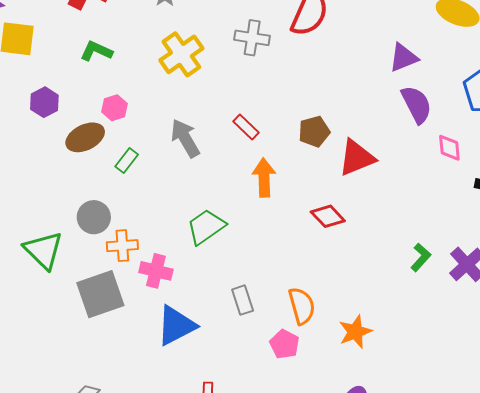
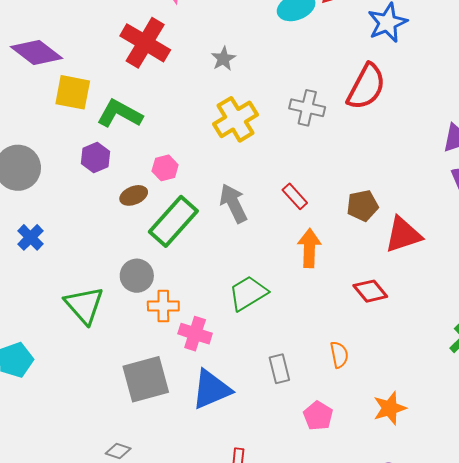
green L-shape: (96, 51) -> (120, 114), moved, size x1.4
brown ellipse: (85, 137) -> (134, 195), size x0.7
green rectangle: (127, 160) -> (173, 221), size x2.0
gray square: (100, 294) -> (146, 379), moved
orange semicircle: (302, 306) -> (339, 355), moved, size x0.7

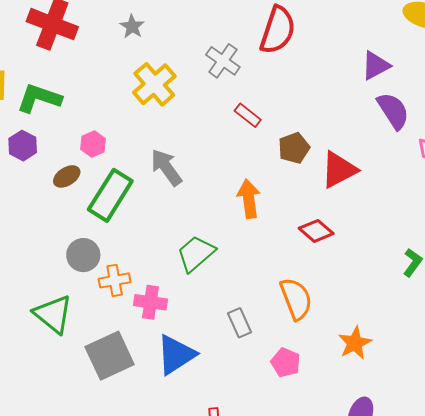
gray cross: (307, 108) -> (223, 61), turned 32
red rectangle: (295, 196) -> (248, 115), moved
green triangle: (84, 305) -> (53, 314), moved
orange semicircle: (339, 355) -> (296, 299), size x1.6

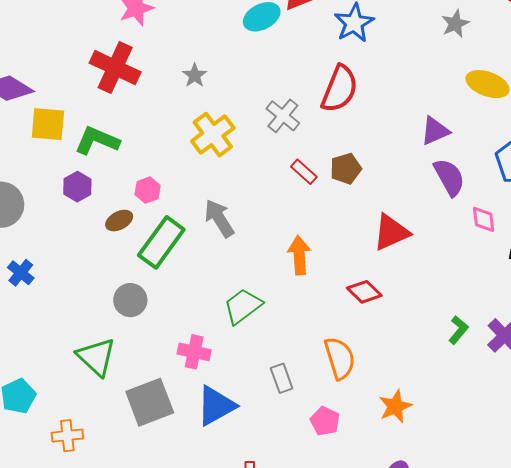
brown pentagon: (294, 148) -> (346, 169), moved
orange cross: (115, 280) -> (67, 436), moved

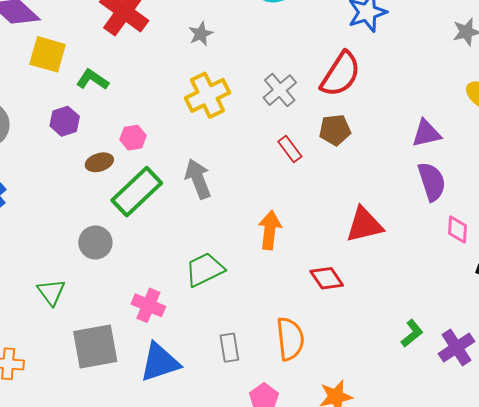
green L-shape: (97, 141) -> (93, 80), size x0.7
brown pentagon: (346, 169) -> (335, 130), moved
green triangle: (96, 357) -> (51, 292), size x0.7

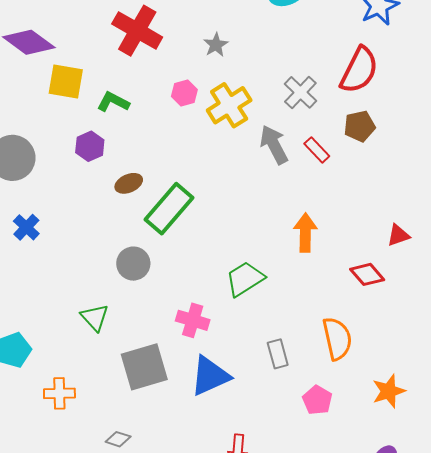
pink hexagon: (133, 138) -> (184, 93), moved
gray arrow: (198, 179) -> (274, 145), moved
red triangle: (364, 225) -> (398, 235), moved, size x0.6

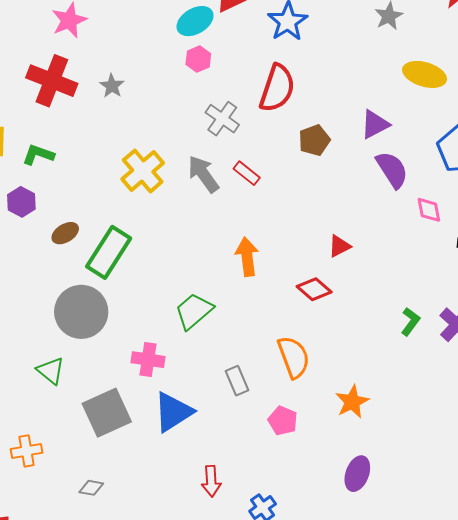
gray star: (216, 45) -> (112, 86), moved
pink hexagon: (184, 93) -> (198, 59), moved
yellow cross: (229, 105) -> (143, 171), moved
brown pentagon: (359, 126) -> (314, 140), moved
gray circle: (133, 264) -> (81, 312), size x1.6

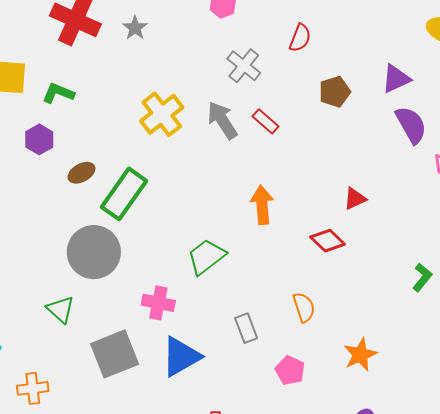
red semicircle: (277, 88) -> (300, 38), size x0.6
orange semicircle: (294, 357) -> (304, 307), size x0.7

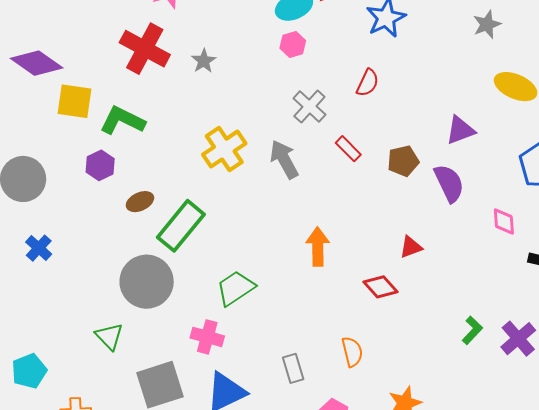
brown pentagon: (335, 92) -> (403, 161), moved
green L-shape: (58, 93) -> (122, 121), size x1.4
red rectangle: (266, 121) -> (348, 149), moved
purple semicircle: (411, 125) -> (449, 183), moved
green trapezoid: (206, 257) -> (236, 288), moved

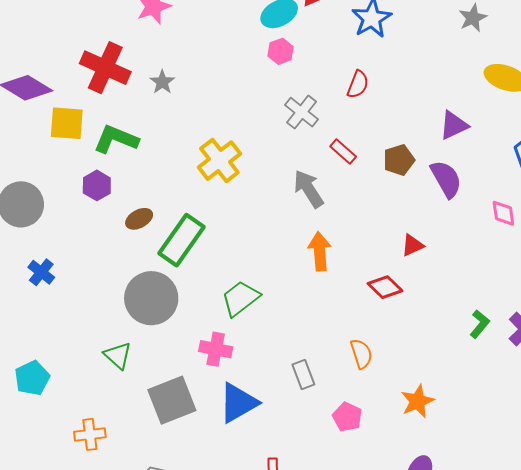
red cross: (145, 49) -> (105, 68), moved
gray star: (204, 61) -> (162, 82), moved
gray arrow: (284, 159) -> (309, 189), moved
cyan pentagon: (29, 371) -> (32, 378), moved

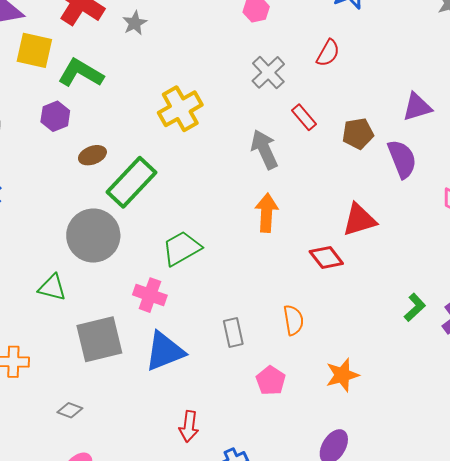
red triangle: (412, 245) -> (359, 220), size x1.5
green triangle: (118, 355) -> (52, 288), turned -36

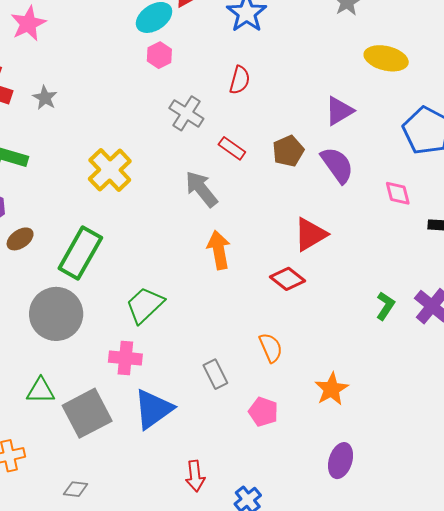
brown ellipse: (92, 155) -> (20, 239), moved
green triangle: (52, 288) -> (41, 391), moved

